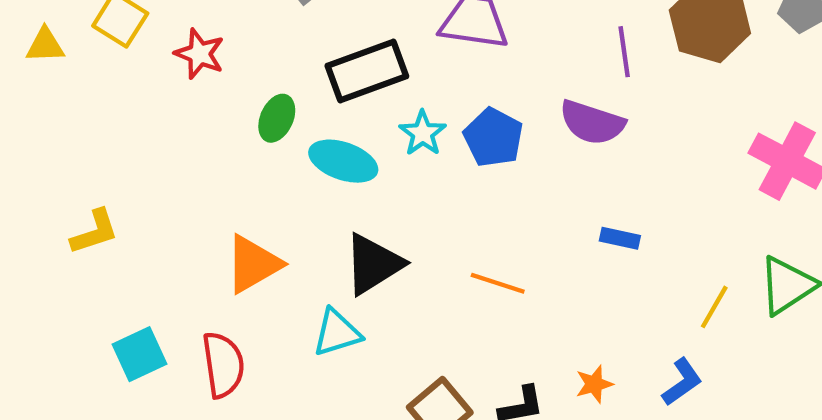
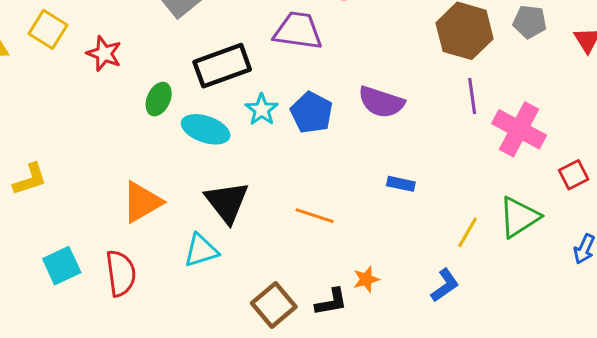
purple line: (624, 52) -> (472, 96), moved
black triangle: (373, 264) -> (227, 202), turned -36
orange star: (594, 384) -> (366, 279), moved

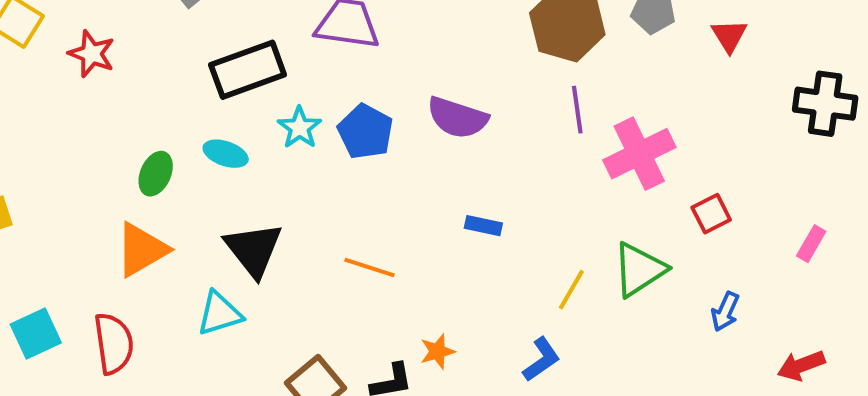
green ellipse: (159, 99) -> (156, 174), moved
cyan ellipse: (206, 129) -> (226, 154), size x0.7
pink cross: (519, 129) -> (639, 154), turned 36

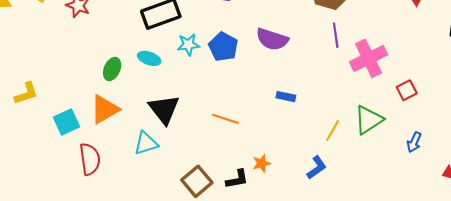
cyan star: (300, 128) -> (188, 45), turned 30
cyan square: (36, 334) -> (66, 122), moved

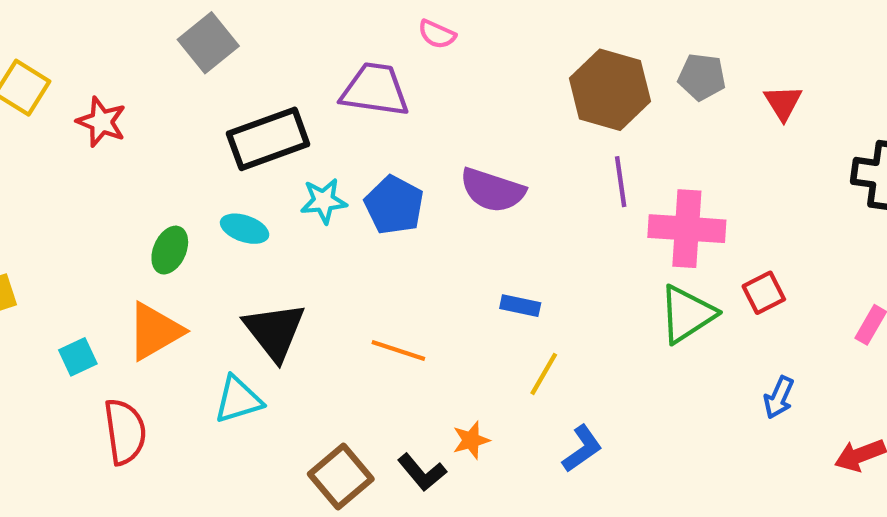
pink cross: (369, 58) -> (687, 229), turned 30
green triangle: (369, 120) -> (687, 314), moved
cyan square: (66, 122) -> (78, 357), size x0.7
yellow line: (333, 130) -> (544, 374), moved
black L-shape: (237, 179) -> (422, 472), turned 60

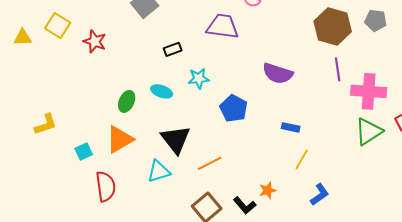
black rectangle: (268, 139) -> (173, 49), size x0.5
blue pentagon: (394, 205) -> (234, 108), moved
orange line: (398, 350) -> (210, 163), moved, turned -45

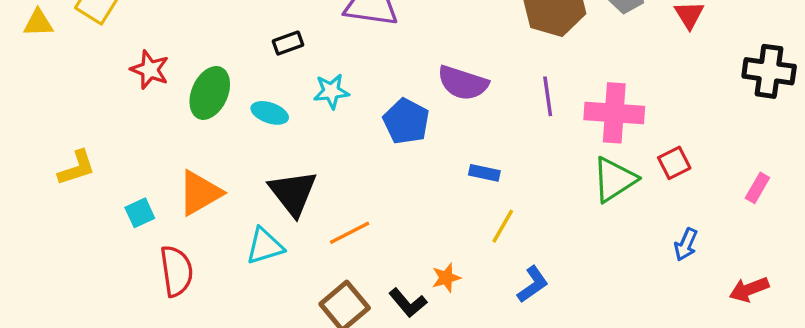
red star: (95, 41) -> (150, 70), moved
purple line: (338, 69) -> (548, 96), moved
green ellipse: (127, 101) -> (210, 93), moved, size x1.4
blue pentagon: (234, 108) -> (406, 121), moved

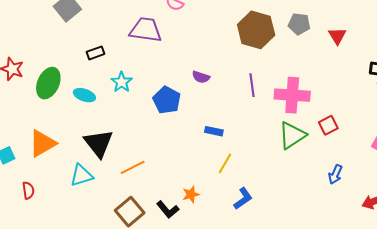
purple semicircle: (463, 83) -> (201, 77), size x0.6
cyan star: (331, 91) -> (122, 82), turned -30
red semicircle: (176, 271) -> (28, 190), size x0.6

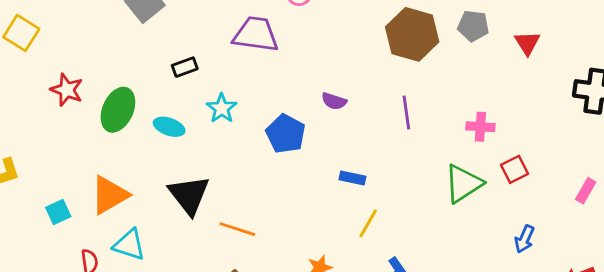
pink cross: (292, 95) -> (480, 127), moved, size x0.6
orange line: (133, 167) -> (237, 229), turned 45
cyan triangle: (81, 175) -> (129, 245), moved, turned 35

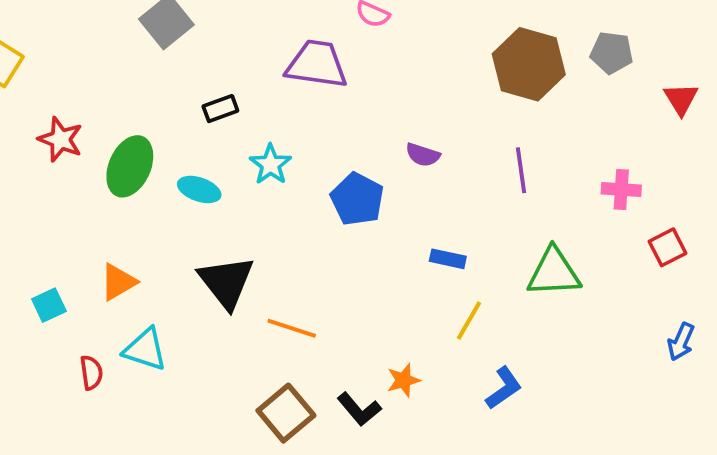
red triangle: (527, 43) -> (681, 99), moved
green triangle: (463, 184) -> (554, 272), moved, turned 30
orange triangle: (109, 195) -> (118, 282), size x0.7

